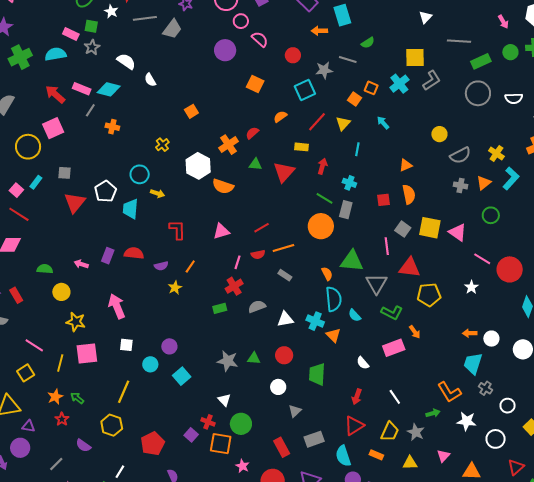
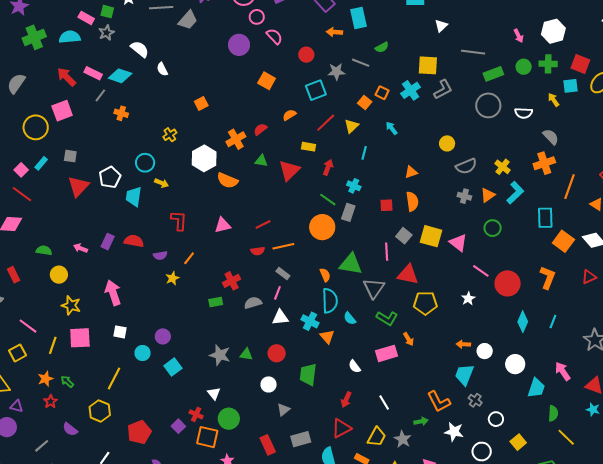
pink line: (238, 262) -> (277, 293), moved

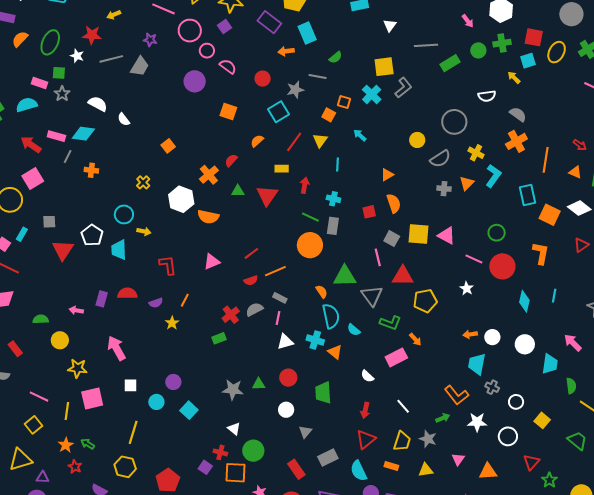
gray circle: (488, 105) -> (454, 122), moved
green circle: (493, 228) -> (497, 233), moved
gray semicircle: (253, 303) -> (254, 309), moved

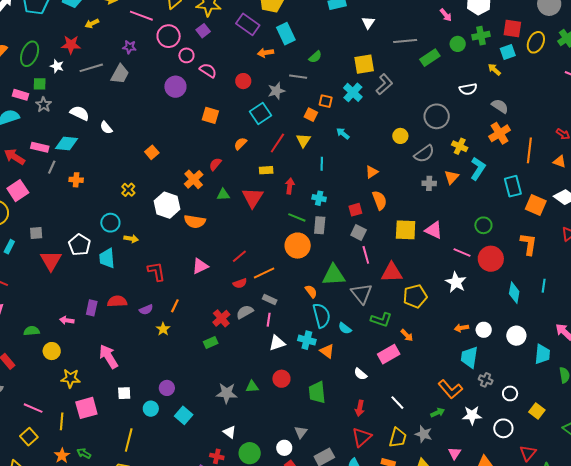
gray square: (392, 239) -> (359, 232), moved
white star: (467, 288) -> (456, 282), size x1.5
white circle: (286, 410) -> (284, 448), moved

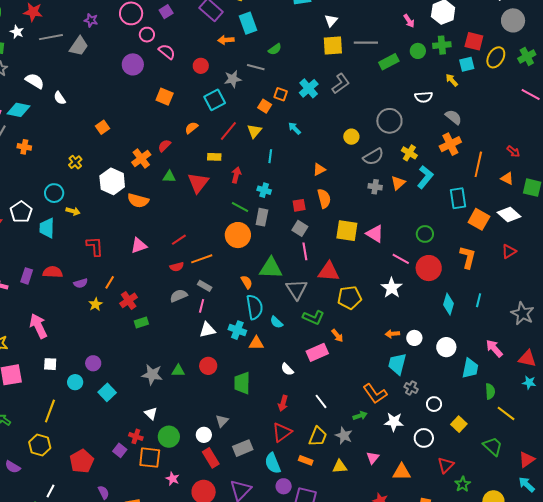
yellow square: (364, 64) -> (333, 46), moved
red cross: (221, 318) -> (129, 300), moved
orange triangle: (327, 351) -> (256, 343), turned -42

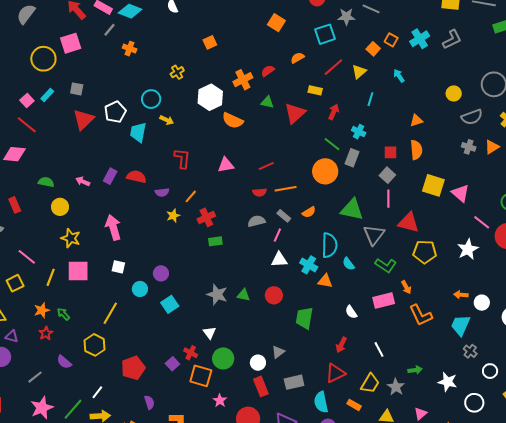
orange semicircle: (247, 282) -> (309, 212), moved, turned 80
orange L-shape: (375, 394) -> (421, 315), moved

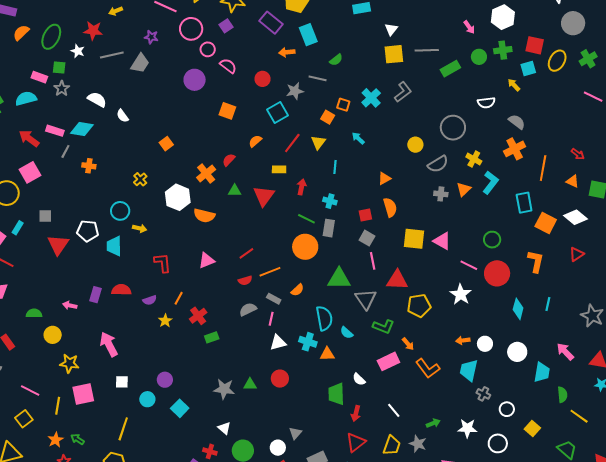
white pentagon: (115, 112) -> (88, 231), turned -30
green trapezoid: (304, 318) -> (336, 394), moved

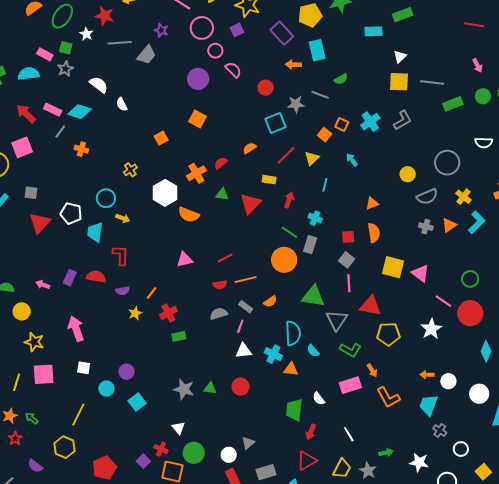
orange square: (227, 111) -> (198, 119), moved
red L-shape: (163, 263) -> (121, 255), moved

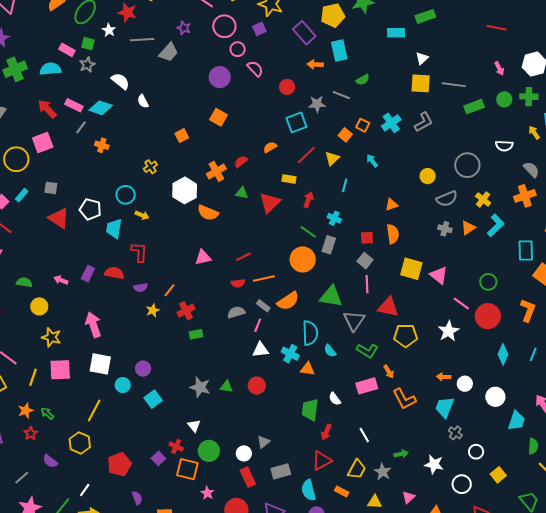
red triangle: (40, 223) -> (59, 218), turned -40
orange semicircle: (270, 301) -> (288, 301), size x1.6
white square: (84, 368) -> (100, 364), size x1.6

